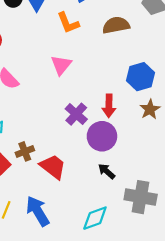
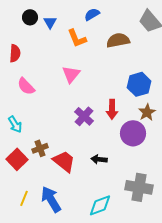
purple circle: (102, 136) -> (133, 133), moved
black arrow: (107, 171) -> (99, 159), moved, turned -35

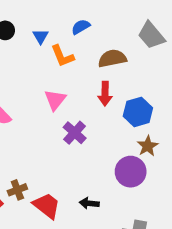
blue triangle: (50, 22) -> (41, 37), moved
red arrow: (112, 109) -> (105, 94), moved
purple cross: (84, 116) -> (75, 133), moved

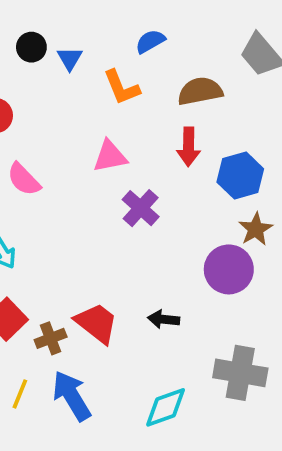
blue triangle: (41, 37) -> (70, 59), moved
pink triangle: (55, 100) -> (110, 156), turned 40
brown cross: (17, 190) -> (51, 338), moved

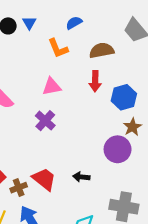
blue triangle: (70, 59) -> (29, 23), moved
purple cross: (141, 208) -> (45, 121), moved

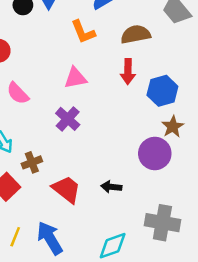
brown cross: (19, 188) -> (32, 162), moved

